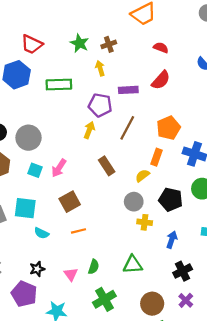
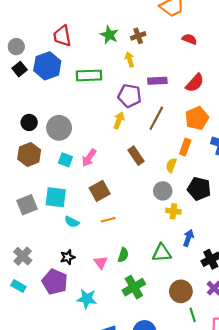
red trapezoid: (32, 44) -> (62, 36), turned 55
red semicircle: (161, 80) -> (195, 83), moved
yellow semicircle: (142, 176) -> (171, 165), turned -32
blue arrow: (172, 240) -> (188, 238), moved

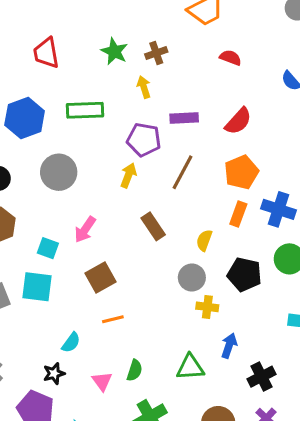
blue hexagon: (47, 66) -> (25, 118), moved
gray circle: (59, 128) -> (59, 172), moved
orange rectangle: (185, 147) -> (238, 214), moved
cyan square: (65, 160) -> (48, 248), moved
cyan semicircle: (72, 222) -> (71, 343), moved, turned -80

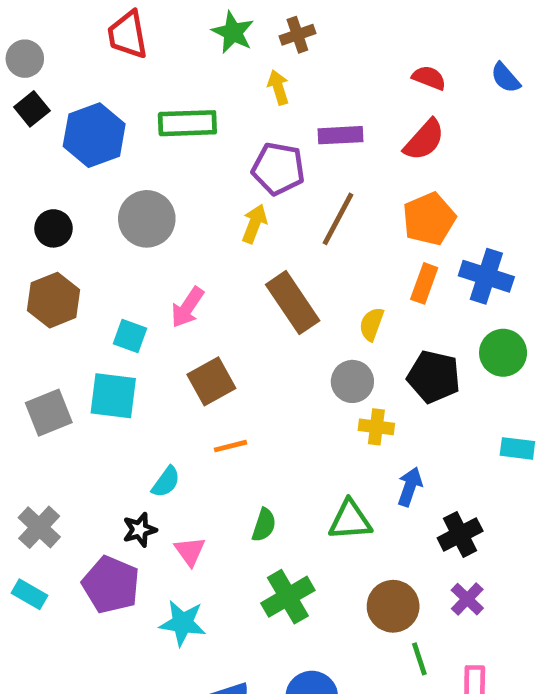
red semicircle: (231, 58) -> (429, 78), moved
brown rectangle: (153, 226) -> (293, 303), size x1.4
pink triangle: (102, 381) -> (190, 551), moved

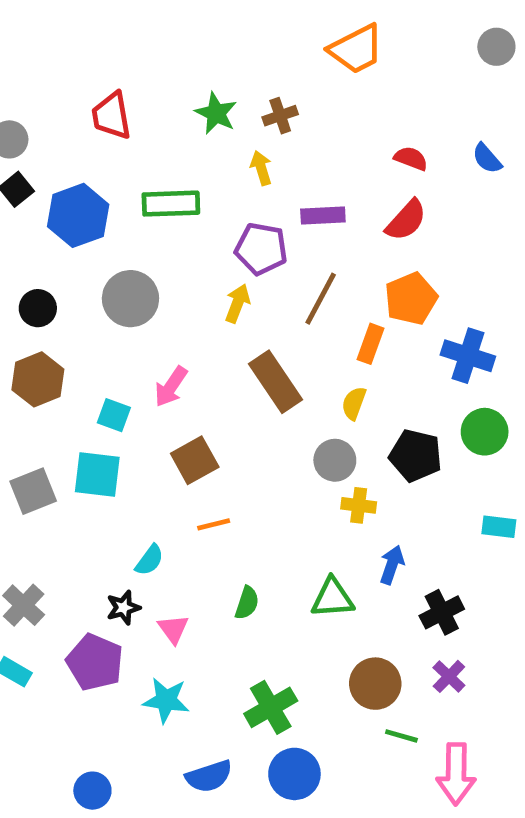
orange rectangle: (424, 283) -> (371, 344), moved
green cross: (288, 597) -> (271, 707), moved
green line: (419, 659) -> (401, 736), turned -56

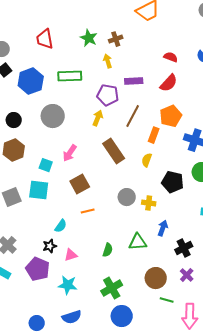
gray circle: (335, 460) -> (127, 197), moved
green semicircle: (247, 603) -> (108, 250), moved
pink triangle: (173, 629) -> (71, 255), turned 48
blue semicircle: (209, 776) -> (72, 317), moved

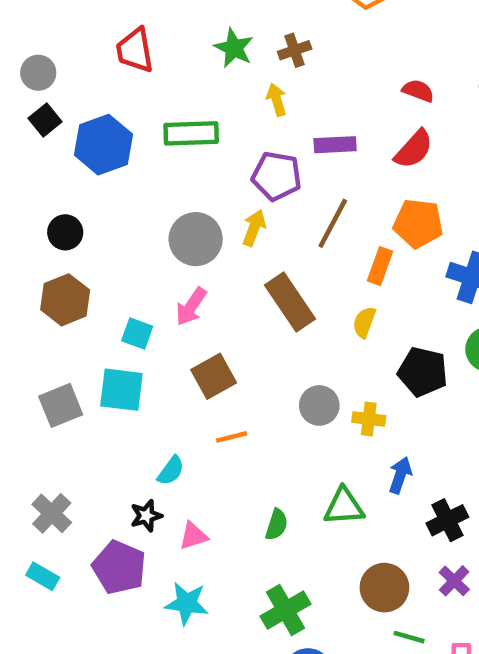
gray circle: (53, 116) -> (196, 239), moved
orange pentagon: (171, 116) -> (418, 223), turned 30

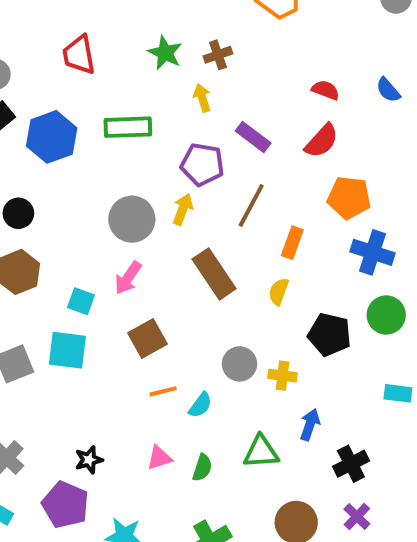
purple rectangle: (335, 145) -> (253, 137), turned 40
orange pentagon: (418, 223) -> (349, 198), moved
cyan semicircle: (171, 471) -> (200, 405), moved
pink triangle: (193, 536) -> (159, 458), moved

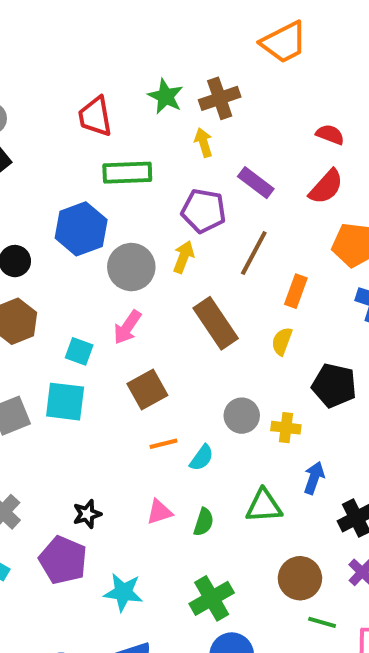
red trapezoid: (79, 55) -> (95, 116), moved
brown cross: (218, 55) -> (220, 98), size x1.4
blue hexagon: (52, 137) -> (81, 229), moved

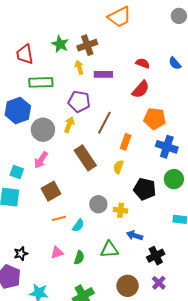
purple rectangle: (256, 183) -> (103, 74), moved, turned -36
blue arrow: (314, 478) -> (135, 235), turned -91

